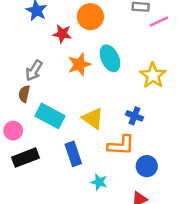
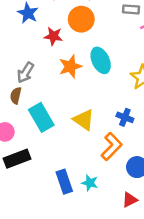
cyan rectangle: (50, 116) -> (41, 117), turned 32
orange L-shape: (121, 145) -> (112, 146), turned -48
blue rectangle: (73, 154) -> (64, 182), moved

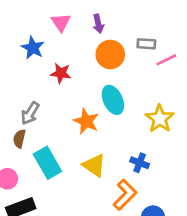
orange circle: (81, 19) -> (110, 54), moved
orange star: (70, 66) -> (86, 121), moved, turned -30

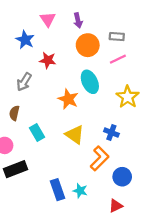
pink line: (166, 60) -> (118, 59), moved
gray arrow: (30, 113) -> (24, 82), moved
cyan rectangle: (47, 163) -> (37, 132), size x0.7

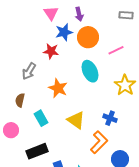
gray rectangle: (117, 37) -> (126, 15), moved
blue star: (25, 40) -> (64, 32), moved, turned 30
orange star: (68, 99) -> (58, 88), moved
black rectangle: (15, 169) -> (37, 151), moved

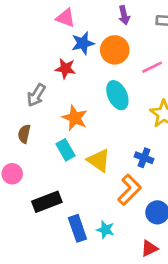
pink triangle: (51, 13) -> (65, 18), turned -35
purple arrow: (79, 14) -> (124, 15), moved
cyan rectangle: (41, 118) -> (65, 150), moved

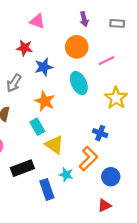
blue star: (83, 43) -> (44, 67), moved
red star: (65, 69) -> (25, 48), moved
yellow triangle: (99, 160) -> (54, 145), moved
cyan star: (105, 230) -> (66, 175), moved

